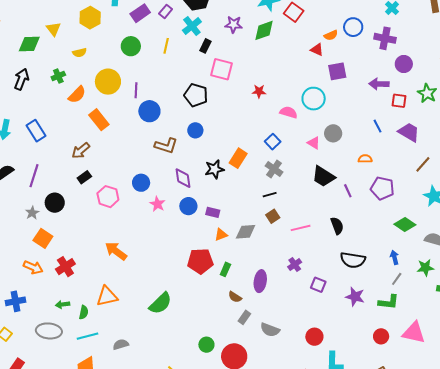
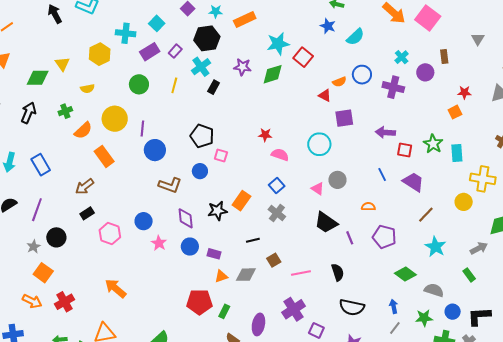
purple circle: (404, 64) -> (425, 72), moved
pink square: (222, 69) -> (221, 155), moved, size x0.6
pink semicircle: (289, 112) -> (280, 155), moved
black line: (270, 195) -> (253, 240), moved
purple cross: (295, 264) -> (294, 309), size x1.6

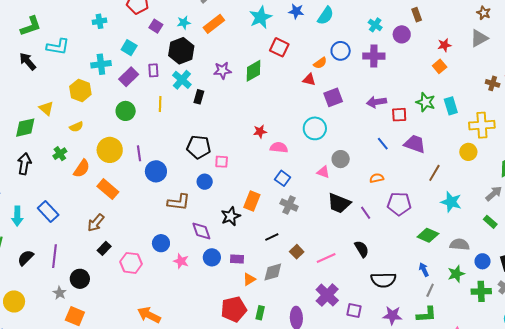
cyan star: (278, 44) -> (261, 17), moved
purple rectangle: (175, 51) -> (153, 70), turned -32

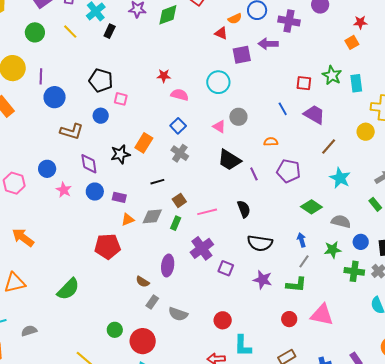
purple arrow: (376, 102) -> (268, 44), moved
yellow line: (160, 104) -> (70, 32), turned -56
green rectangle: (260, 313) -> (176, 223), moved

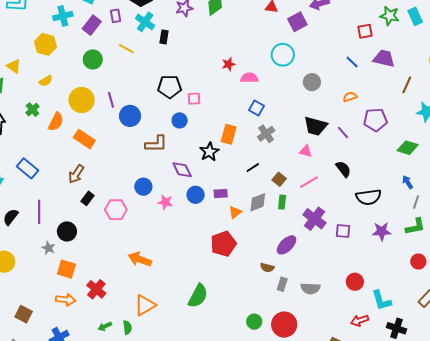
pink triangle: (219, 127) -> (306, 151), moved
gray cross: (180, 153) -> (266, 134), turned 36
purple ellipse: (168, 266) -> (287, 245), turned 55

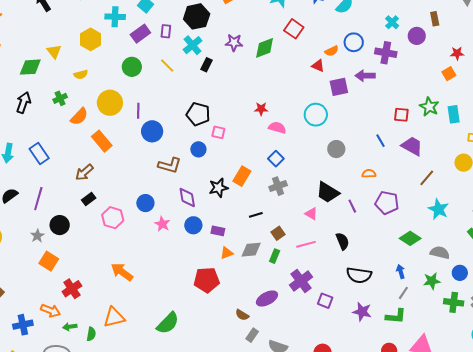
orange arrow: (66, 300) -> (50, 311), moved

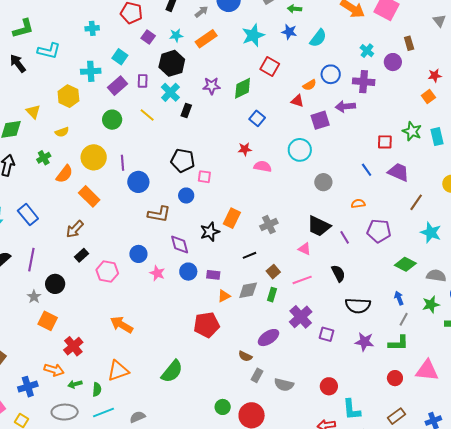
blue square: (276, 159) -> (257, 118), moved

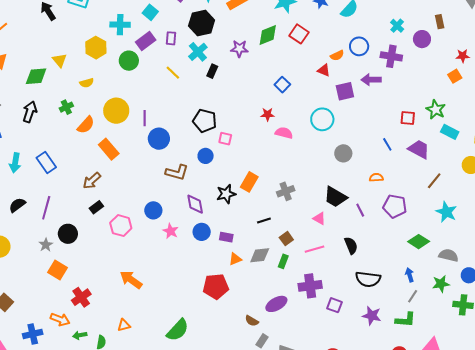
green diamond: (243, 88) -> (268, 35), moved
green circle: (112, 120) -> (129, 61), moved
cyan rectangle: (437, 137) -> (450, 132), moved, turned -54
purple cross: (301, 317) -> (310, 286), turned 30
orange triangle: (118, 371) -> (124, 325), size x0.6

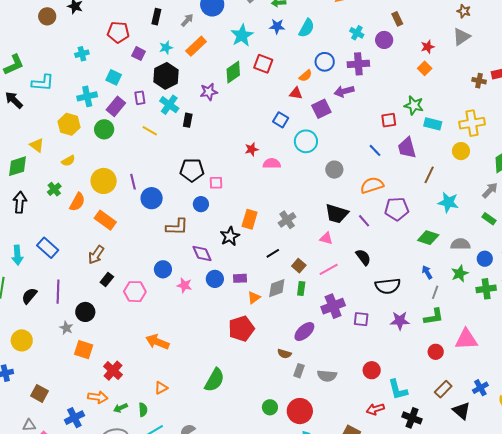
blue square: (282, 85) -> (281, 120), moved
purple trapezoid: (419, 149) -> (407, 148), turned -120
orange semicircle: (376, 177) -> (372, 185), size x1.6

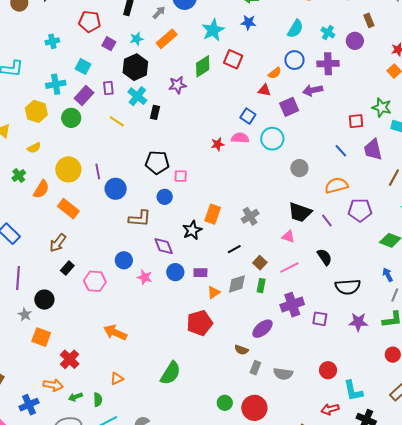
cyan semicircle: (307, 28) -> (295, 29), moved
pink semicircle: (272, 163) -> (240, 138), moved

